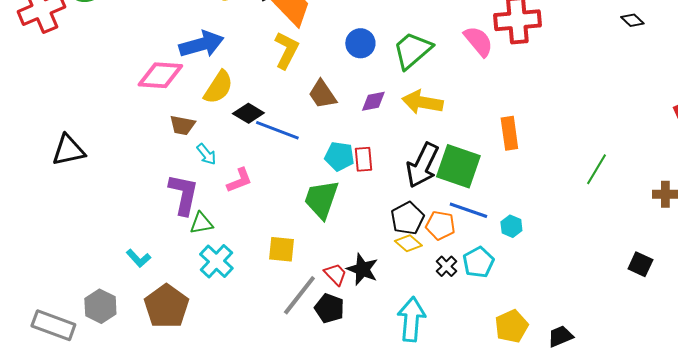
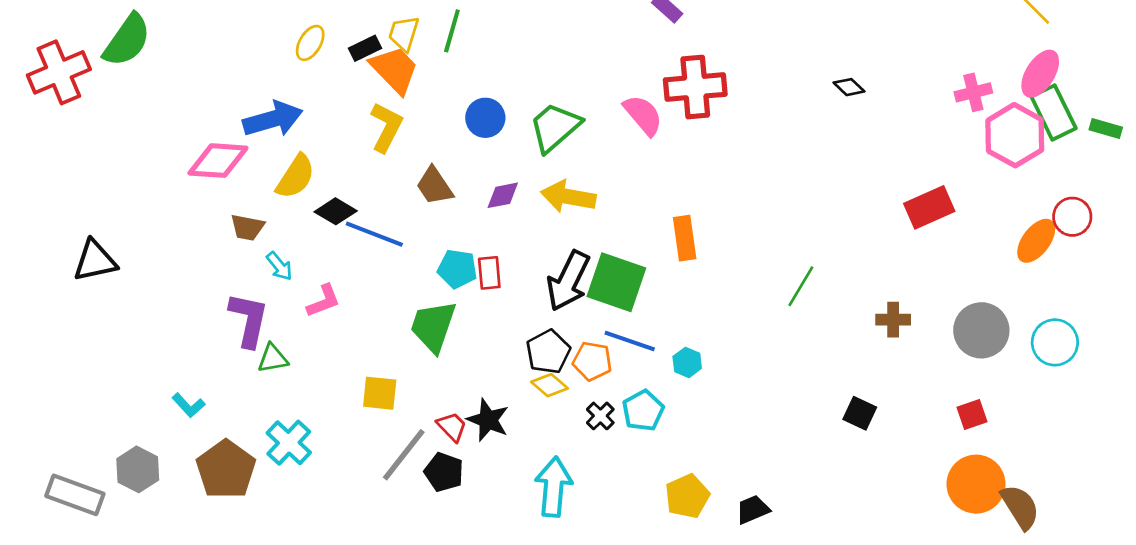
cyan cross: (216, 261) -> (289, 443), moved

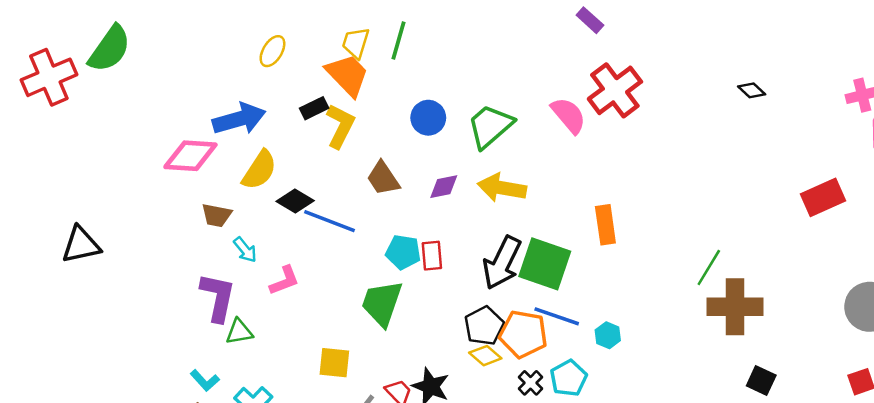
black rectangle: (365, 48) -> (314, 108), moved
red cross: (695, 87) -> (615, 90), turned -32
brown cross: (893, 320) -> (735, 307), moved, size x1.8
orange pentagon: (592, 361) -> (523, 334), size x1.4
cyan L-shape: (189, 405) -> (205, 380), moved

